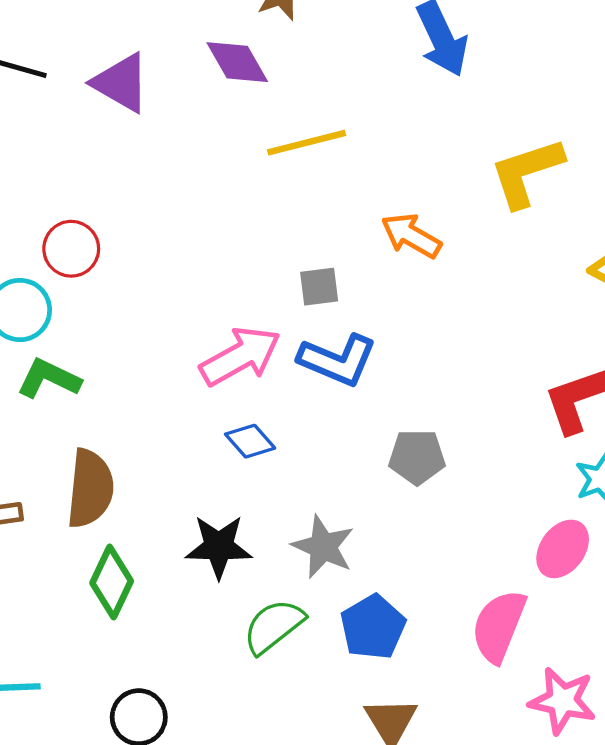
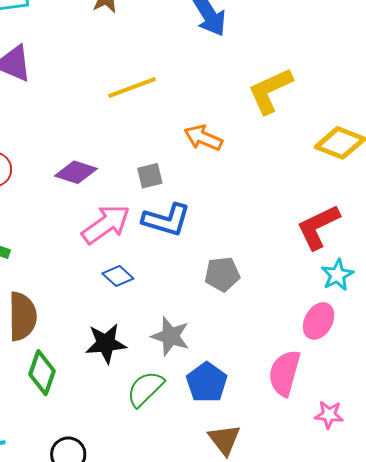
purple diamond: (237, 62) -> (76, 172), moved, turned -36
pink star: (562, 701) -> (329, 415), size x0.7

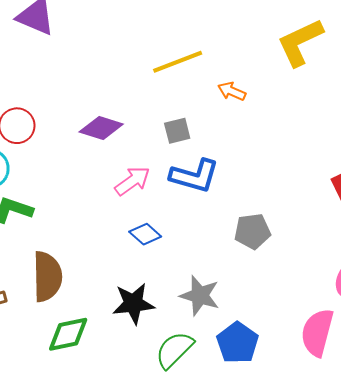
yellow line: (132, 87) -> (178, 62), moved
orange arrow: (203, 138) -> (232, 91), size x0.7
pink arrow: (106, 224) -> (132, 181), size x0.7
green diamond: (42, 373) -> (68, 334), turned 60

